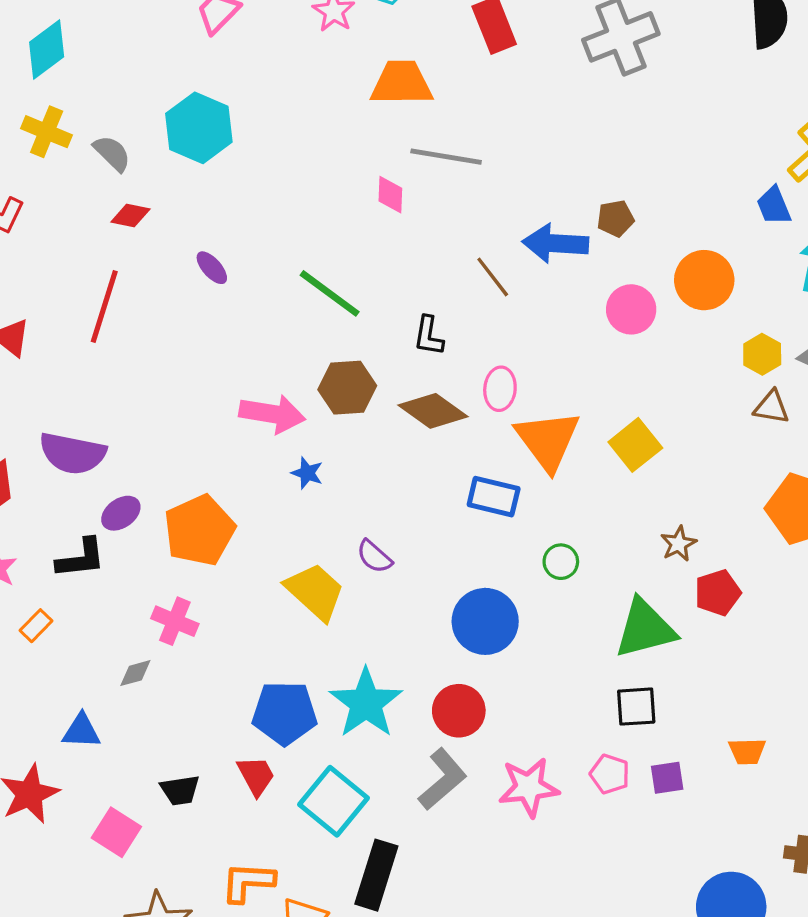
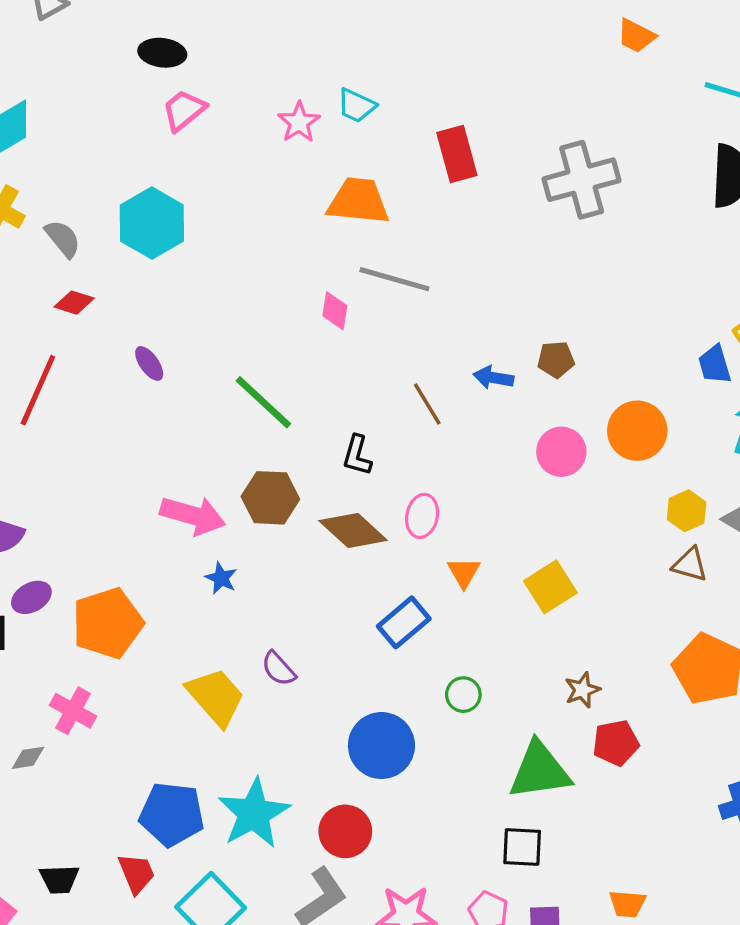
blue arrow: (555, 243) -> (493, 378), size x0.6
orange triangle: (548, 440) -> (464, 572), size x0.5
blue rectangle: (494, 497) -> (404, 622), turned -60

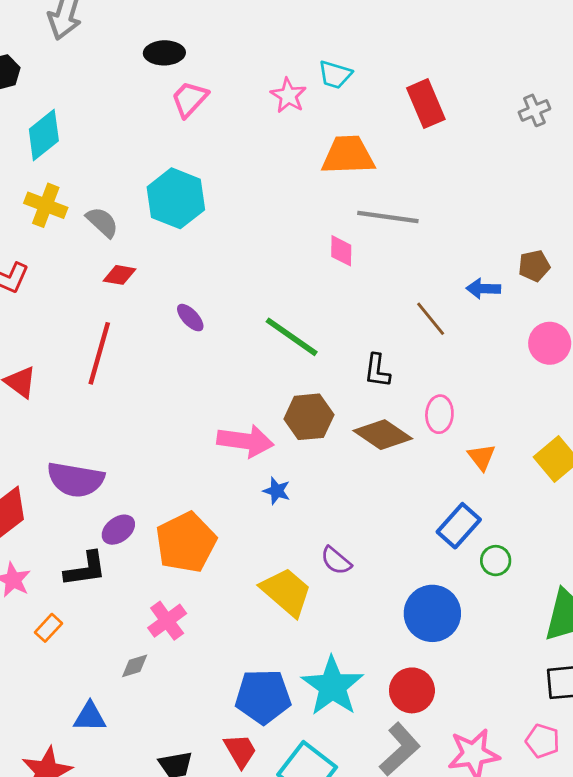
gray cross: (582, 180) -> (534, 110), size x0.5
blue rectangle: (404, 622) -> (459, 526), moved
pink cross: (73, 711) -> (167, 621), turned 33

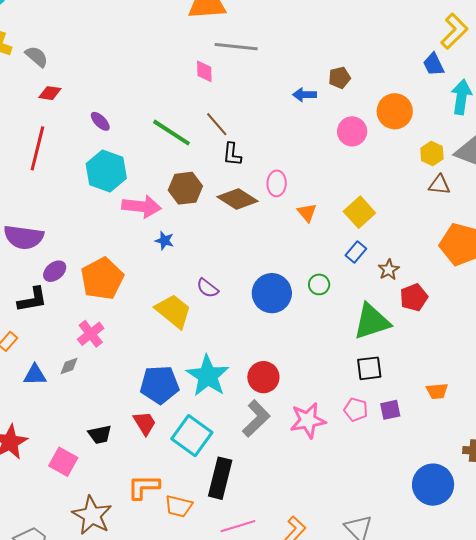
cyan hexagon: (176, 198) -> (106, 171), moved
brown line: (431, 319) -> (217, 124), moved
blue rectangle: (459, 526) -> (356, 252), moved, size x0.7
blue circle: (432, 613) -> (272, 293), moved
blue triangle: (90, 717) -> (35, 375), moved

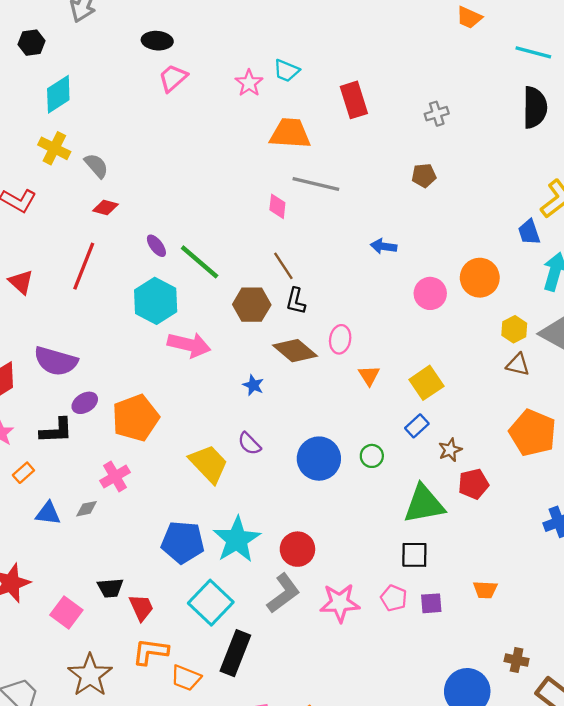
brown pentagon: (339, 78) -> (424, 176), moved
green line: (172, 133) -> (200, 262), moved
brown hexagon: (185, 188) -> (252, 305), moved
blue star: (164, 241) -> (253, 385), moved
red trapezoid: (145, 423) -> (141, 608), moved

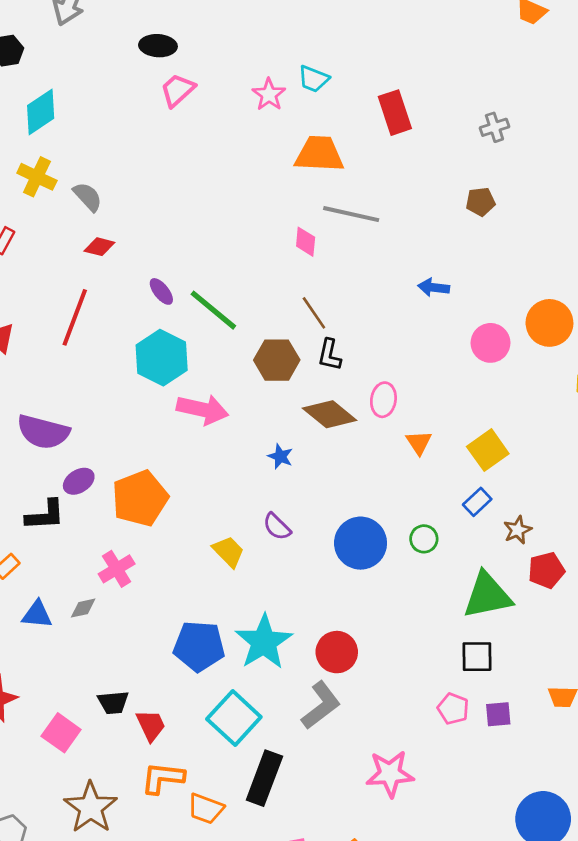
yellow trapezoid: (209, 464) -> (229, 552), size x0.7
pink star: (340, 603) -> (390, 774), moved

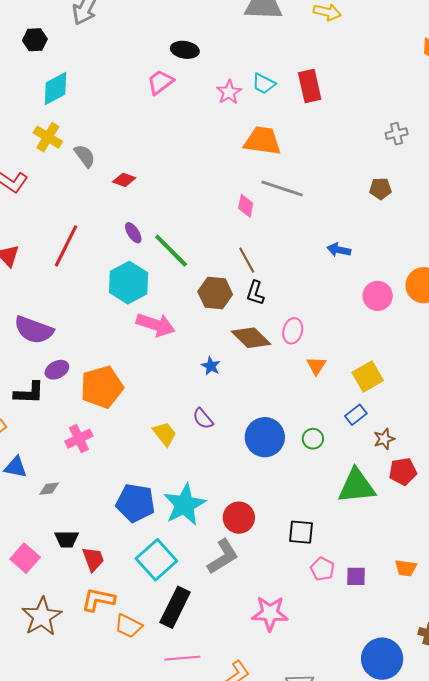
black ellipse: (158, 46) -> (185, 50), moved
red rectangle: (395, 113) -> (310, 86), moved
red diamond: (99, 247) -> (124, 180), moved
gray diamond: (83, 608) -> (49, 489), moved
black square: (477, 657) -> (301, 532), moved

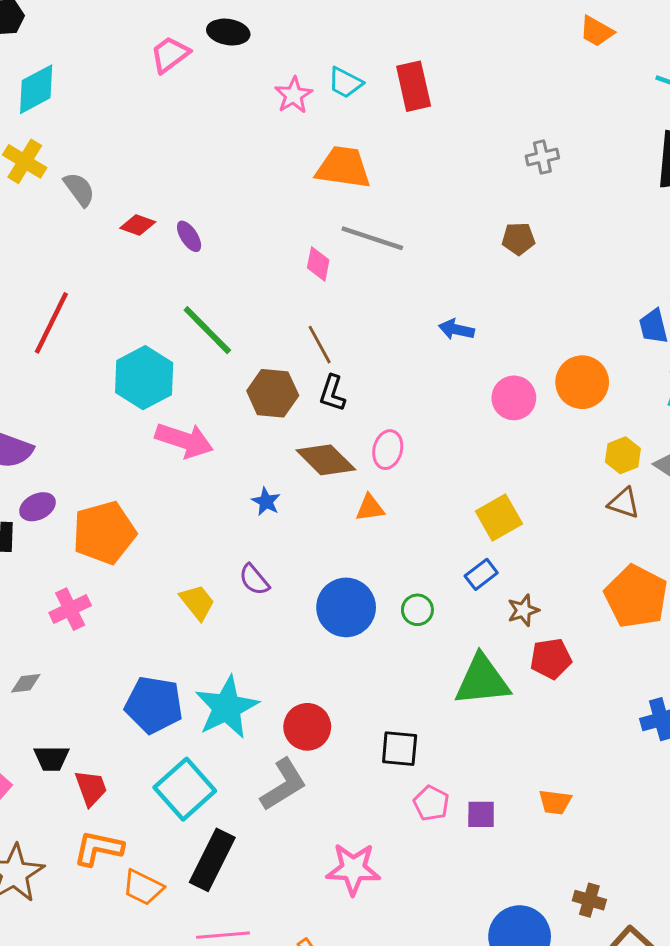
pink trapezoid: (160, 82) -> (170, 54), moved
purple ellipse: (133, 233) -> (189, 236), moved
orange triangle: (316, 366) -> (370, 508), moved, turned 50

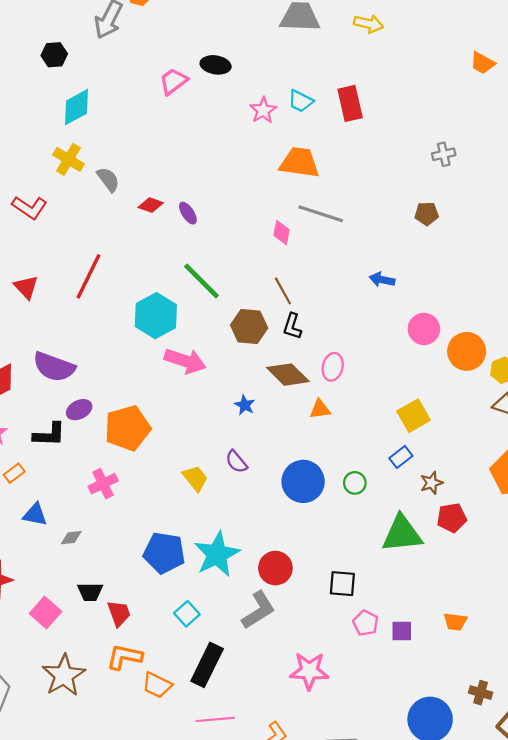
orange circle: (582, 382) -> (467, 351), moved
cyan square: (185, 789) -> (187, 614), size x0.6

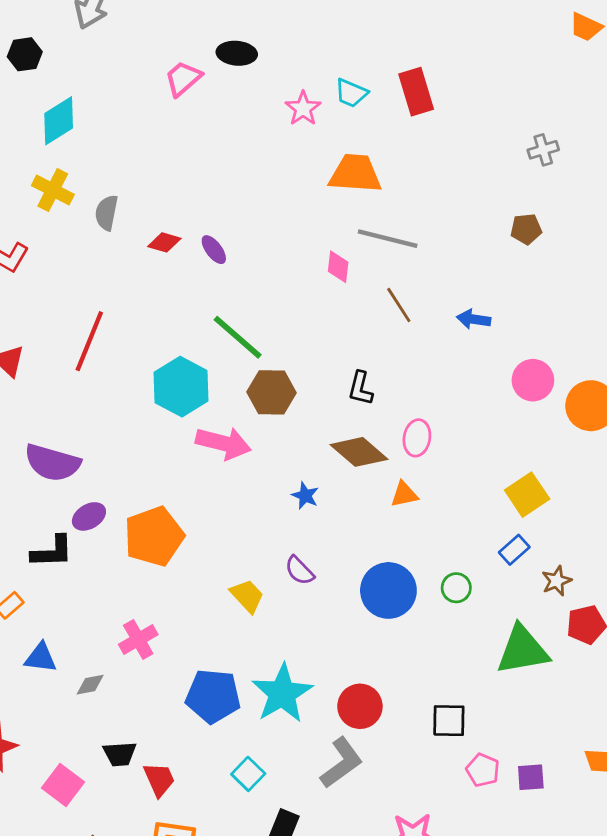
gray semicircle: (108, 179) -> (106, 213), turned -128
brown line: (283, 291) -> (399, 305), moved
brown hexagon: (249, 326) -> (271, 392), moved
pink cross: (103, 484) -> (138, 639), moved

